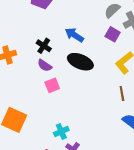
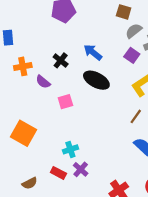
purple semicircle: (45, 65) -> (43, 82), moved
brown line: (122, 93) -> (136, 116), turned 40

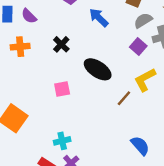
blue arrow: (93, 52) -> (99, 18), moved
purple semicircle: (43, 82) -> (29, 16), moved
brown line: (136, 116) -> (124, 98), moved

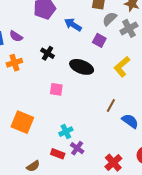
purple square: (138, 47) -> (99, 40), moved
pink square: (62, 89) -> (56, 89), turned 32
brown line: (124, 98) -> (111, 105), moved

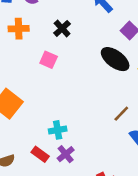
black ellipse: (82, 67) -> (115, 59), moved
pink square: (56, 89) -> (49, 60), moved

